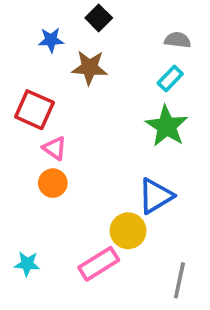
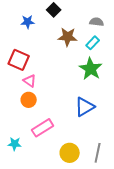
brown star: (90, 68) -> (68, 37), moved
yellow circle: (128, 231) -> (70, 153), moved
pink rectangle: (99, 264) -> (43, 128), moved

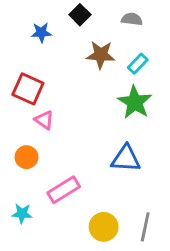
gray semicircle: (97, 22) -> (132, 19), moved
orange circle: (29, 100) -> (26, 157), moved
blue triangle: (85, 107) -> (126, 159), turned 35

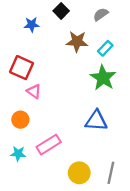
gray semicircle: (132, 19) -> (101, 14), turned -42
cyan star: (22, 213) -> (18, 154), moved

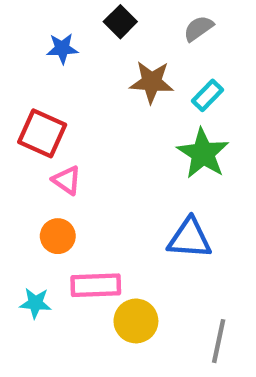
orange circle: (20, 120) -> (58, 236), moved
pink rectangle: (49, 145) -> (96, 285), turned 30
yellow circle: (79, 173) -> (136, 321), moved

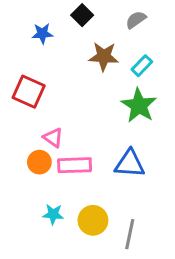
pink triangle: (67, 180) -> (53, 138), moved
pink rectangle: (96, 285) -> (75, 165), moved
cyan star: (35, 303) -> (53, 214), moved
gray line: (219, 341) -> (130, 234), moved

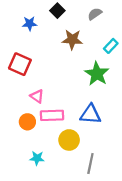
cyan rectangle: (142, 66) -> (111, 46), moved
orange circle: (39, 162) -> (27, 122), moved
cyan star: (53, 214) -> (37, 158), moved
yellow circle: (93, 220) -> (69, 140), moved

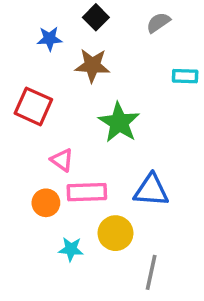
brown star: (72, 40) -> (92, 65), moved
cyan rectangle: (111, 46) -> (185, 76), turned 48
green star: (97, 74) -> (119, 123), moved
cyan star: (37, 158) -> (71, 249), moved

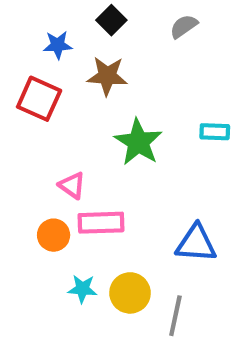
cyan rectangle: (185, 76) -> (215, 132), moved
red square: (33, 106) -> (39, 99), moved
blue triangle: (151, 190) -> (196, 243), moved
yellow circle: (115, 233) -> (130, 293), moved

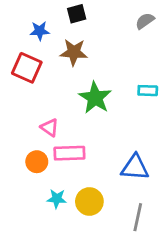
black square: (111, 20) -> (77, 14), turned 30
gray semicircle: (184, 26) -> (145, 21), moved
gray line: (175, 316) -> (138, 217), moved

